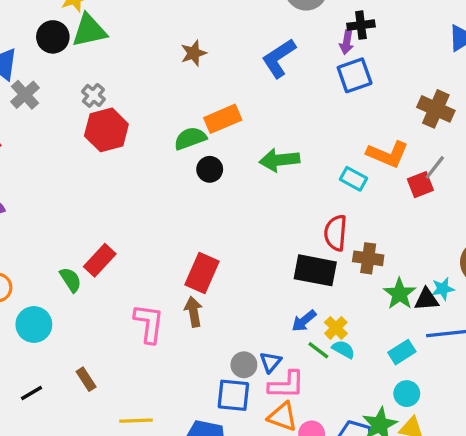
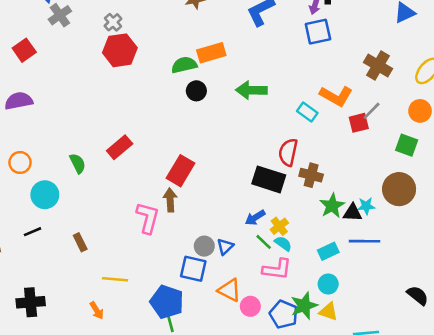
red rectangle: (100, 260) -> (120, 147), moved
pink L-shape: (149, 323) -> (148, 218), moved
pink L-shape: (286, 385) -> (277, 269), moved
black line: (32, 393) -> (33, 232), moved

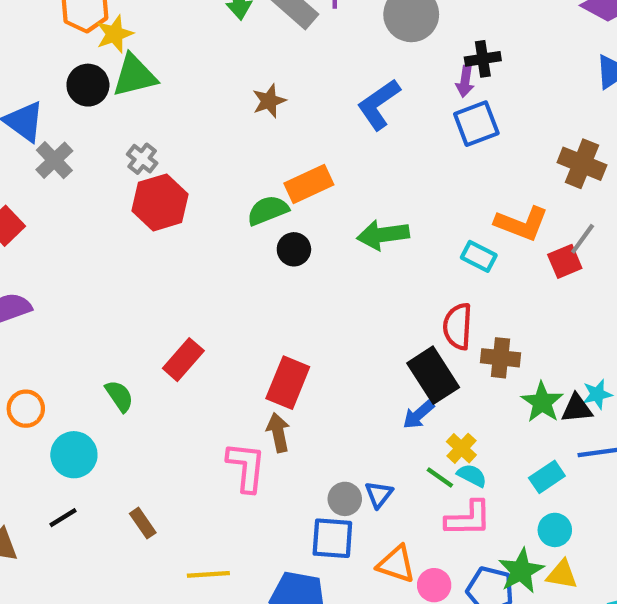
black rectangle: (269, 179) -> (433, 375), turned 48
blue arrow: (255, 218) -> (419, 415), moved

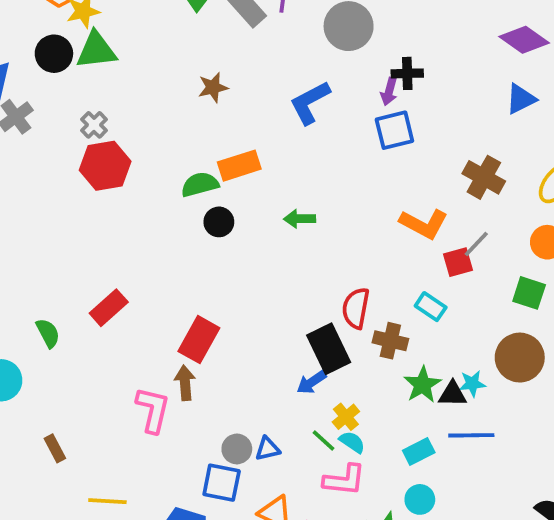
green arrow: (383, 235) -> (299, 219), size x0.7
cyan rectangle: (479, 256) -> (431, 307), moved
blue triangle: (379, 495) -> (267, 449), turned 32

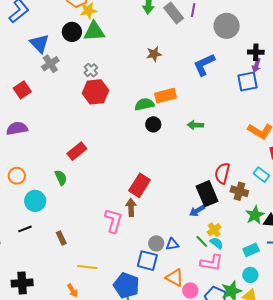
purple arrow: (389, 92) -> (256, 65), moved
red rectangle: (109, 308) -> (77, 151), moved

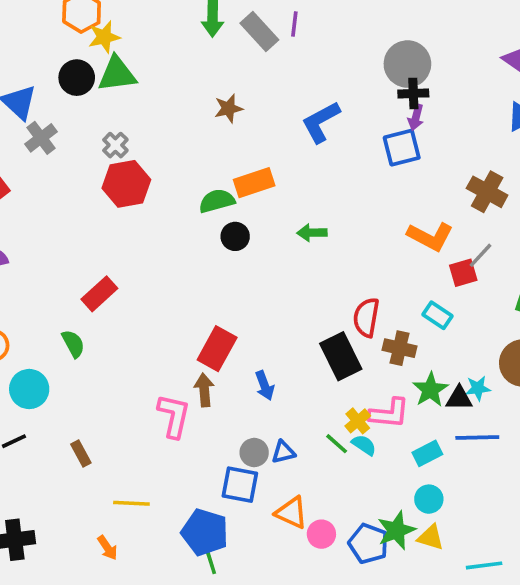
gray circle: (227, 26) -> (407, 64), moved
blue arrow: (197, 211) -> (265, 386), moved, turned -77
pink L-shape: (211, 263) -> (389, 413), moved

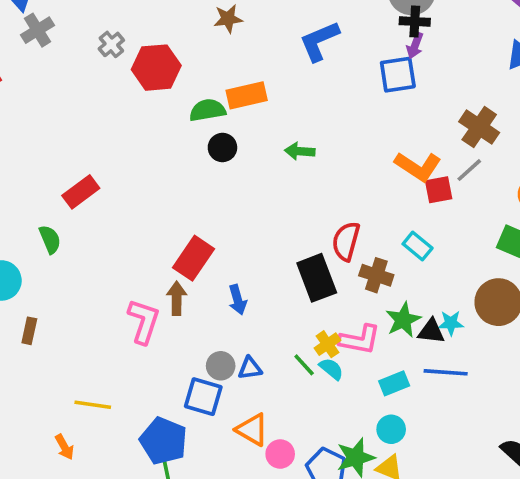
red hexagon: (126, 184) -> (156, 68), moved
gray line: (480, 255) -> (469, 170), moved
red square: (463, 273) -> (439, 190), moved
brown rectangle: (81, 453) -> (29, 331), moved, turned 35

